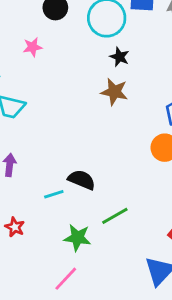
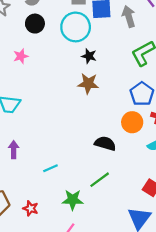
black semicircle: (82, 180) -> (105, 143), moved
red star: (15, 227) -> (31, 208), moved

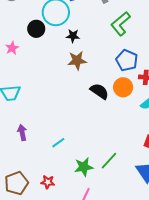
black circle: (35, 24) -> (36, 29), moved
black semicircle: (105, 143) -> (99, 91), moved, turned 30
green line: (100, 180) -> (109, 161), moved

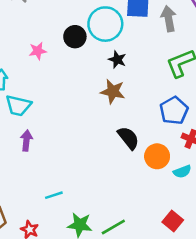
orange circle: (123, 87) -> (157, 156), moved
purple arrow: (22, 133) -> (26, 141), moved
cyan line: (58, 143) -> (54, 195), moved

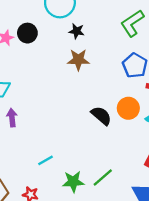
black circle: (75, 37) -> (27, 33), moved
black semicircle: (128, 138) -> (101, 116), moved

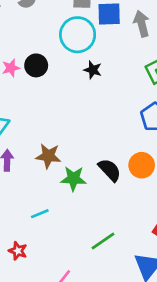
brown star: (78, 60) -> (48, 156), moved
green star: (73, 182) -> (73, 179), moved

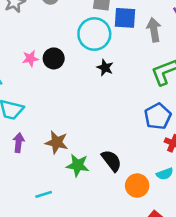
orange circle: (142, 165) -> (137, 186), moved

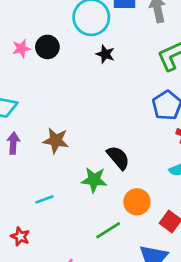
green star: (78, 165) -> (94, 180), moved
orange circle: (137, 186) -> (137, 202), moved

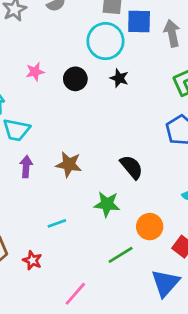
black circle: (47, 47) -> (75, 79), moved
black semicircle: (118, 158) -> (131, 167), moved

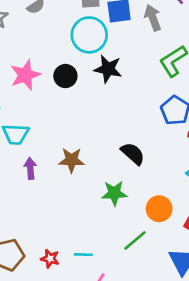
pink star: (35, 72) -> (25, 75), size x1.6
black star: (119, 78) -> (108, 69), size x1.5
cyan line: (57, 223) -> (83, 255), moved, turned 30

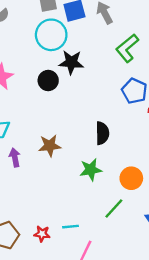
black circle: (65, 76) -> (48, 80), moved
black semicircle: (133, 154) -> (102, 133), turned 55

